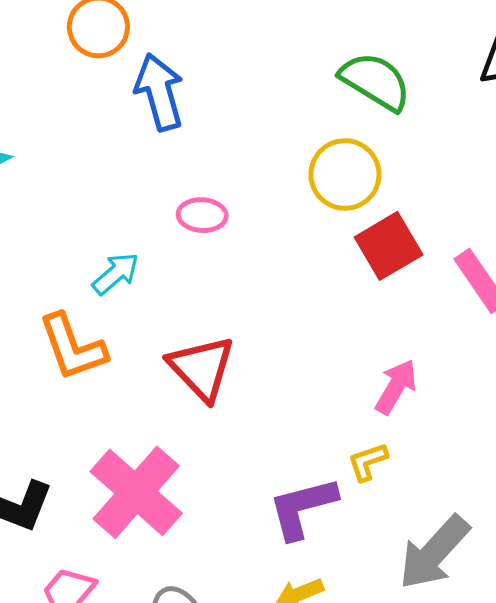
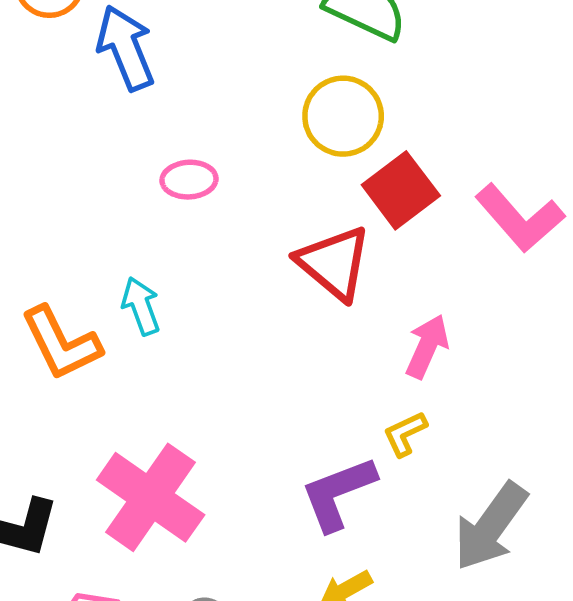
cyan arrow: (116, 274) -> (141, 306), moved, turned -63
red triangle: (202, 368) -> (334, 263), moved

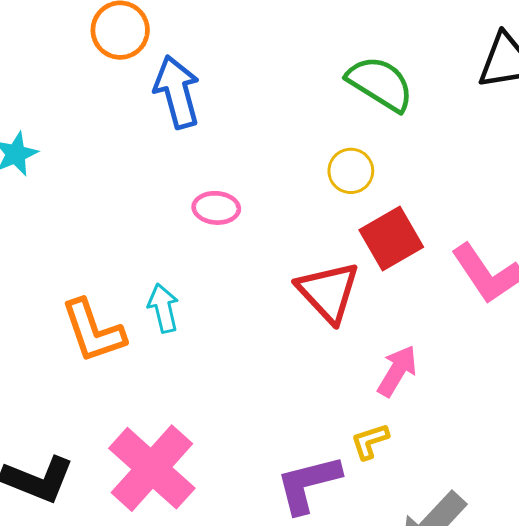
yellow circle: (343, 116) -> (351, 171), size x0.7

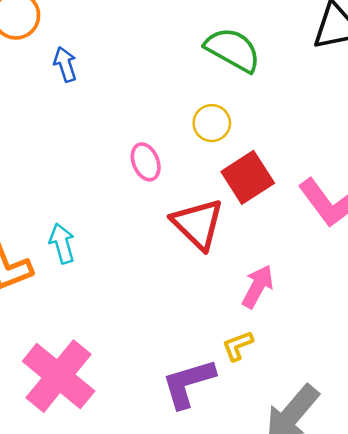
blue arrow: (177, 92) -> (65, 64), size x0.6
pink ellipse: (216, 208) -> (146, 162), moved, turned 66

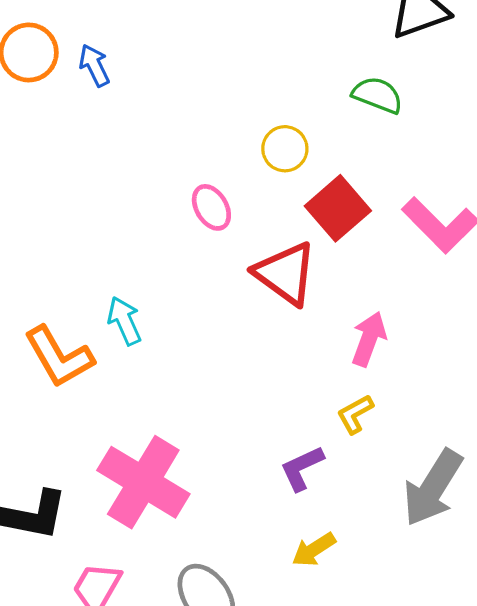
green semicircle: (233, 50) -> (378, 95), moved, size x0.7
blue arrow: (65, 64) -> (94, 65), moved
purple L-shape: (188, 383) -> (302, 468), size x0.7

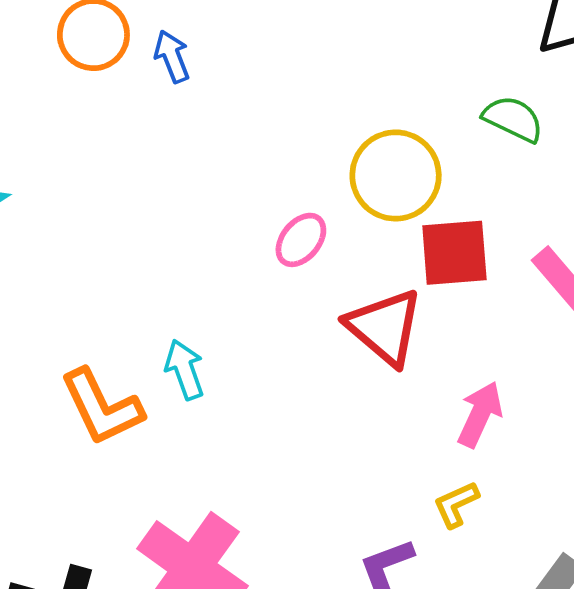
yellow circle: (285, 149) -> (396, 175), size x1.6
pink ellipse: (211, 207) -> (301, 240), turned 66
red square: (338, 208) -> (454, 253), turned 32

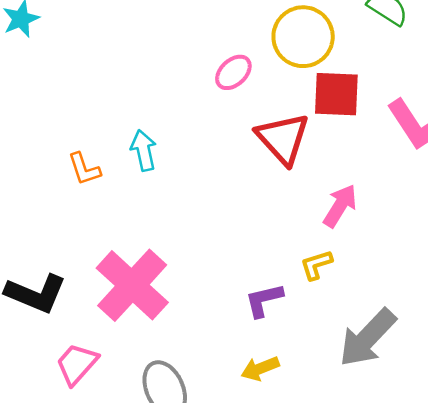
orange L-shape: (102, 407) -> (84, 169), size x0.6

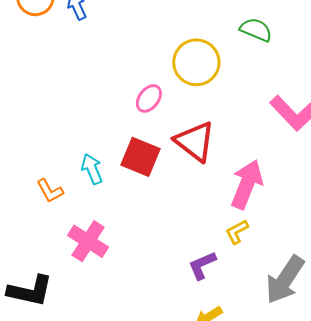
red square: (336, 94) -> (140, 157), moved, turned 30
pink arrow: (340, 206) -> (247, 184), size x1.4
pink cross: (132, 285) -> (88, 241), moved, size x0.7

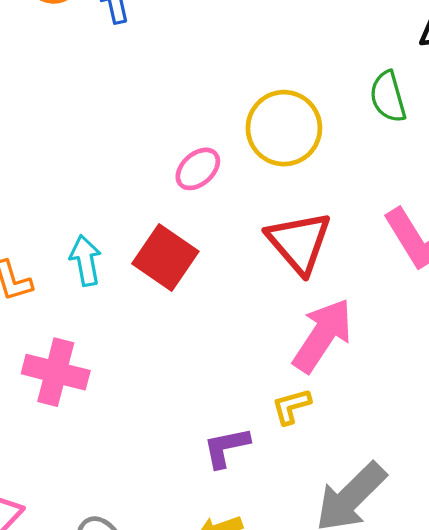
green semicircle: (256, 30) -> (388, 97), turned -140
red triangle: (195, 141) -> (299, 242), moved
pink cross: (88, 241) -> (56, 372), turned -30

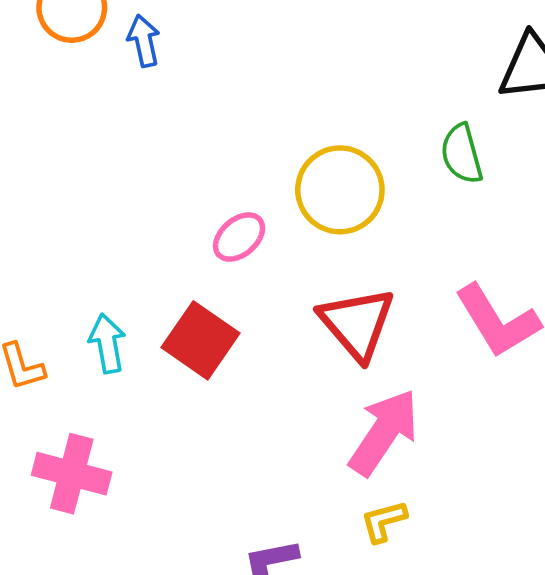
yellow L-shape: (291, 406) -> (384, 521), moved

